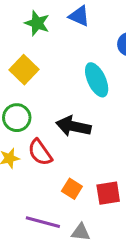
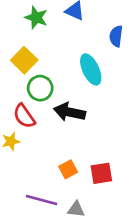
green circle: (17, 118) -> (40, 88), moved
red semicircle: (40, 152) -> (24, 116), moved
orange square: (72, 189) -> (68, 169), turned 30

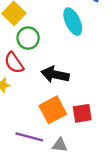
black arrow: (69, 112) -> (55, 75), moved
orange square: (68, 169) -> (53, 110), size x1.6

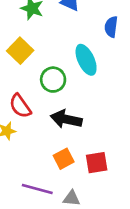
green circle: (28, 38) -> (53, 80), moved
orange square: (53, 110) -> (64, 159), size x0.7

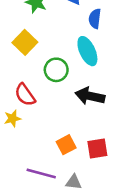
blue semicircle: (111, 27) -> (95, 19), moved
black arrow: (66, 119) -> (90, 96), moved

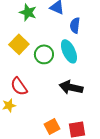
green circle: (56, 70) -> (44, 54), moved

